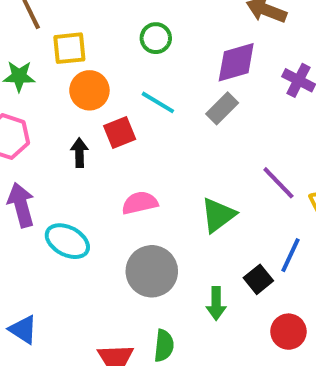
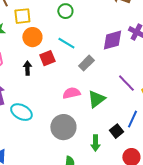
purple diamond: (236, 62) -> (112, 40), moved
gray rectangle: (222, 108) -> (86, 63), moved
pink semicircle: (140, 203) -> (71, 93), moved

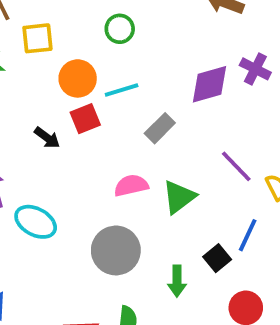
orange circle: (32, 37) -> (78, 78), moved
cyan line: (66, 43) -> (122, 90), turned -48
black arrow: (27, 68) -> (47, 138), turned 128

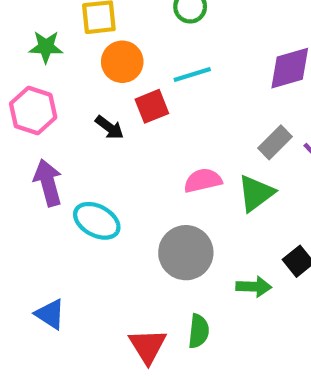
orange circle: (78, 78) -> (122, 62), moved
gray rectangle: (160, 128) -> (275, 142), moved
green arrow: (177, 281) -> (254, 287), turned -88

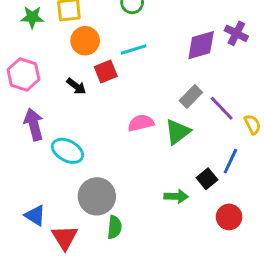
green star: (46, 47) -> (32, 17), moved
gray circle: (186, 253) -> (97, 196), moved
green semicircle: (199, 331) -> (114, 227), moved
red triangle: (148, 346) -> (65, 237), moved

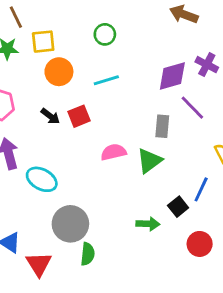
red square: (106, 72) -> (79, 116), moved
gray rectangle: (191, 97) -> (162, 126), turned -40
purple line: (222, 108) -> (192, 108), moved

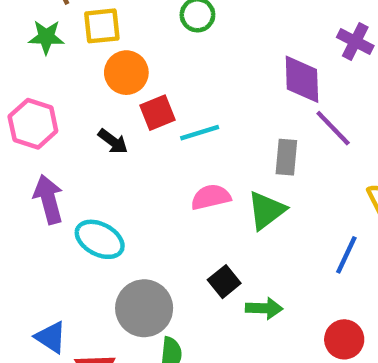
purple cross: (207, 65) -> (355, 41), moved
purple diamond: (172, 76) -> (302, 79), turned -76
cyan line: (106, 80) -> (200, 133), moved
red square: (79, 116) -> (157, 113), moved
black square: (178, 207) -> (224, 282), moved

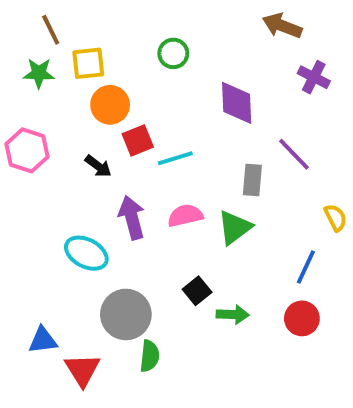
purple diamond: (302, 79) -> (237, 103), moved
purple arrow: (49, 199) -> (132, 218), moved
blue triangle: (51, 337) -> (43, 340), turned -40
red circle: (344, 339) -> (302, 318), moved

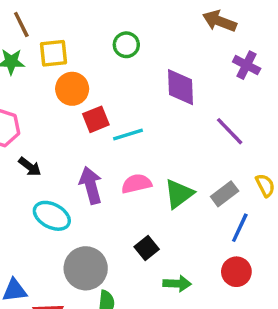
black arrow: (98, 166) -> (30, 167), moved
gray rectangle: (252, 180) -> (225, 194), moved, turned 48
green arrow: (233, 314) -> (177, 284), moved

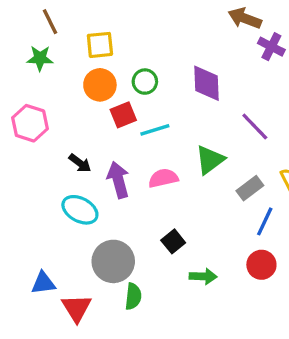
green circle: (126, 45) -> (145, 82), moved
yellow square: (53, 53) -> (100, 45), moved
purple cross: (247, 65) -> (271, 47), moved
black arrow: (30, 167) -> (80, 163), moved
green triangle: (179, 194) -> (210, 160), moved

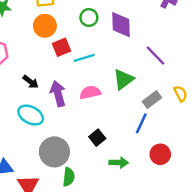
green circle: (145, 82) -> (89, 18), moved
blue line: (265, 221) -> (141, 123), moved

